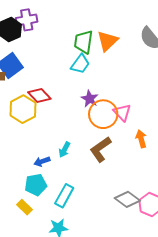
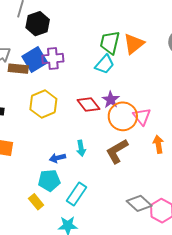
purple cross: (27, 20) -> (53, 58), moved
red diamond: (39, 96) -> (88, 104), moved
cyan arrow: (64, 150) -> (81, 148), turned -42

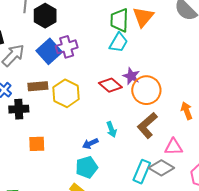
brown rectangle: (18, 69) -> (38, 86), moved
pink triangle: (142, 116) -> (174, 147), moved, turned -42
cyan rectangle: (77, 194) -> (142, 172), moved
gray diamond: (139, 203) -> (161, 168), moved

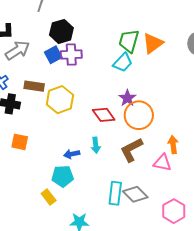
black hexagon: (45, 16) -> (61, 31), moved
blue square: (49, 51) -> (53, 55), size x0.7
red diamond: (110, 85) -> (104, 115), moved
pink triangle: (174, 147) -> (162, 163), moved
cyan rectangle: (142, 172) -> (115, 193), turned -30

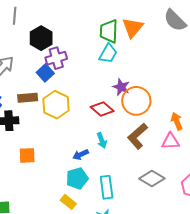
blue square: (53, 55) -> (45, 73), moved
cyan rectangle: (115, 193) -> (107, 187), moved

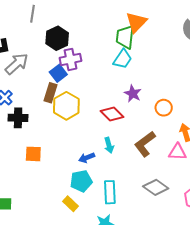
orange triangle: (133, 28) -> (136, 22), moved
brown rectangle: (28, 98) -> (51, 93), moved, turned -72
orange circle: (136, 101) -> (164, 108), moved, size x0.6

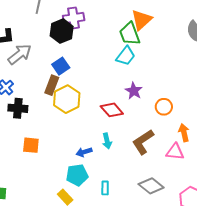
green trapezoid: (125, 37) -> (130, 34), turned -30
purple cross: (70, 59) -> (74, 18), moved
cyan rectangle: (110, 192) -> (105, 188), size x0.6

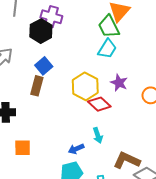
purple cross: (74, 18) -> (51, 17), turned 30
yellow hexagon: (67, 99) -> (85, 86), moved
brown L-shape: (143, 142) -> (127, 160), moved, turned 64

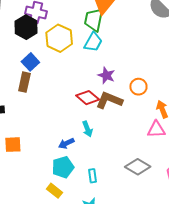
green trapezoid: (109, 27) -> (94, 20), turned 40
yellow hexagon: (85, 86) -> (59, 38), moved
brown L-shape: (127, 160) -> (109, 100), moved

